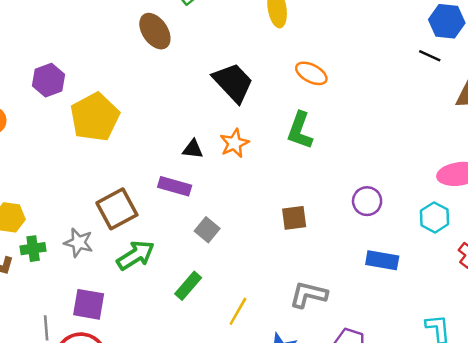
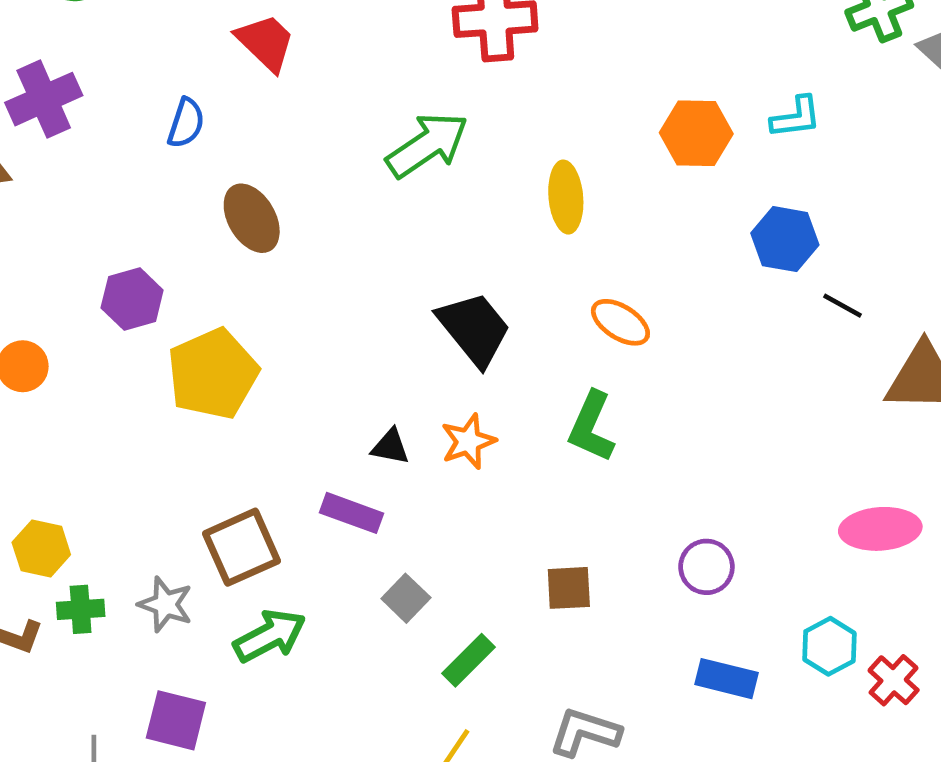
blue hexagon: (447, 21) -> (785, 239), moved
brown ellipse: (155, 31) -> (252, 218), moved
cyan hexagon: (434, 217) -> (829, 646), moved
green rectangle: (188, 286) -> (469, 660), moved

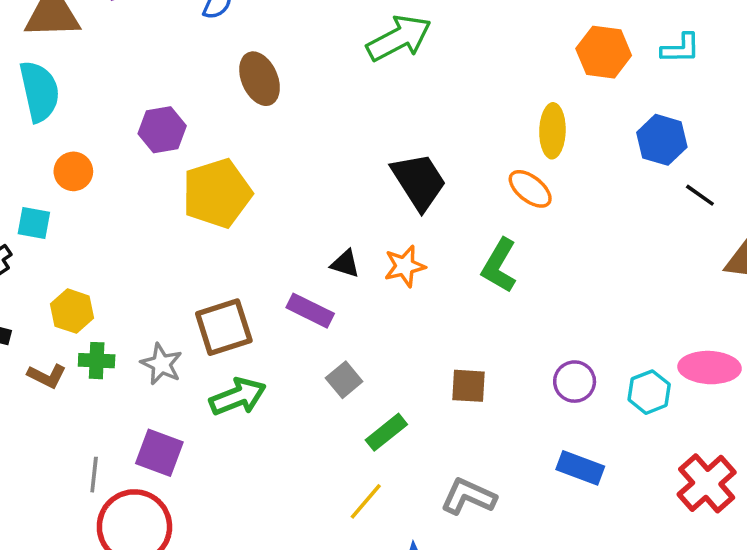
yellow ellipse: (566, 197) -> (552, 131), moved
cyan hexagon: (829, 646) -> (649, 392), moved
red cross: (894, 680) -> (707, 483), size x1.5

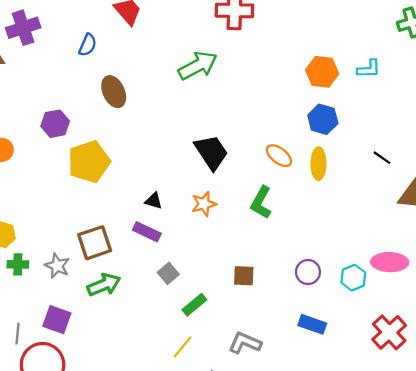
yellow ellipse: (552, 131) -> (318, 164), moved
blue hexagon: (662, 140) -> (323, 119), moved
black triangle: (345, 264) -> (154, 201), moved

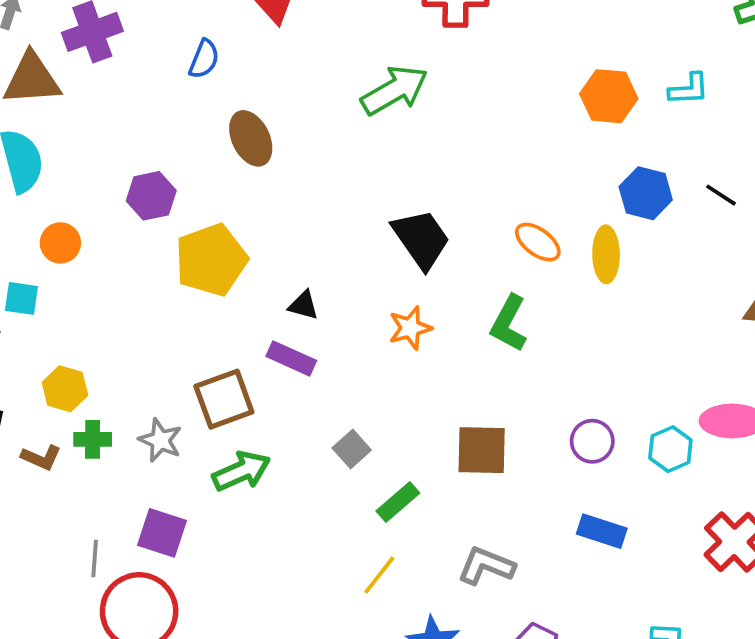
blue hexagon: (323, 119) -> (646, 193), moved
black line: (382, 158) -> (721, 195), moved
black triangle: (154, 201) -> (304, 305), moved
purple rectangle: (147, 232) -> (291, 358), moved
brown square: (244, 276) -> (482, 450), size x1.4

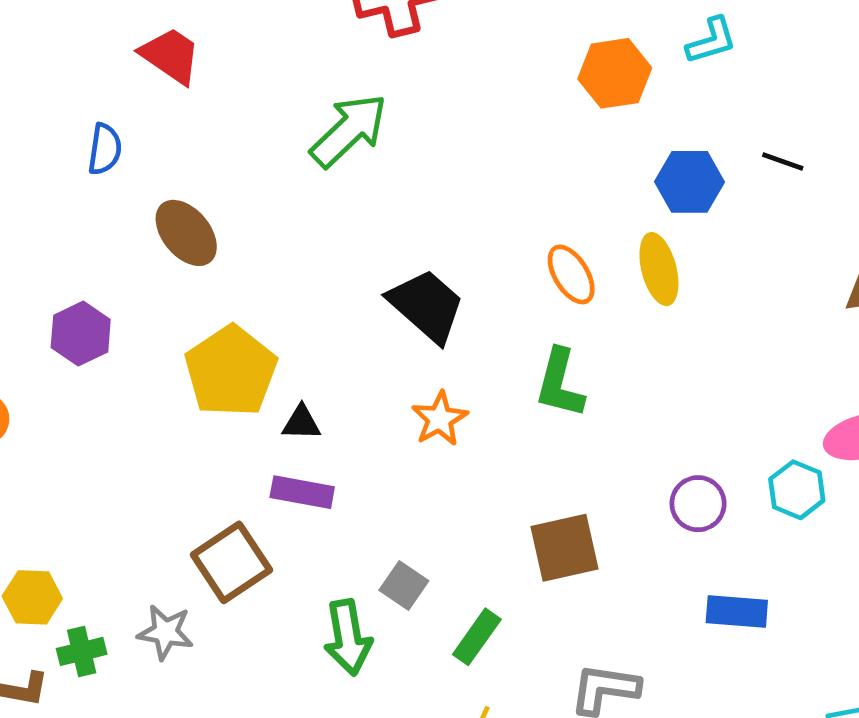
orange ellipse: (538, 242) -> (571, 274), turned 36
yellow pentagon: (211, 260) -> (231, 371), moved
green arrow: (241, 471) -> (348, 637), moved, turned 118

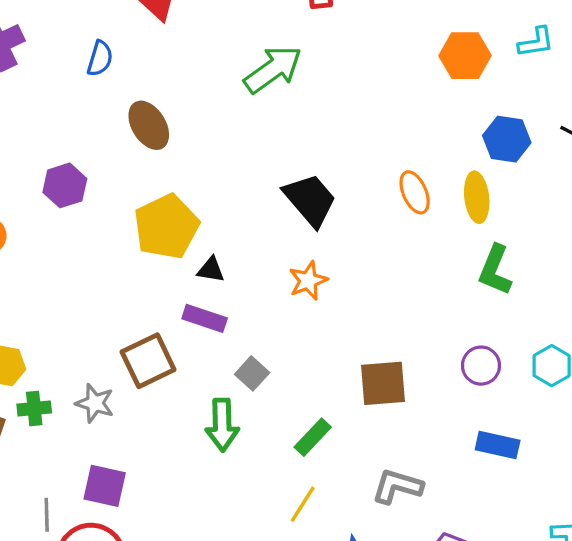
green L-shape: (560, 383) -> (495, 270), moved
gray square: (404, 585) -> (252, 373), moved

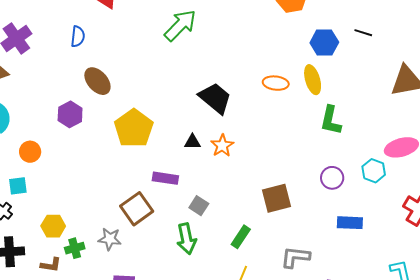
brown ellipse: (149, 125) -> (97, 81), moved
orange ellipse: (415, 192) -> (276, 83), turned -50
black triangle: (211, 270) -> (192, 142), moved

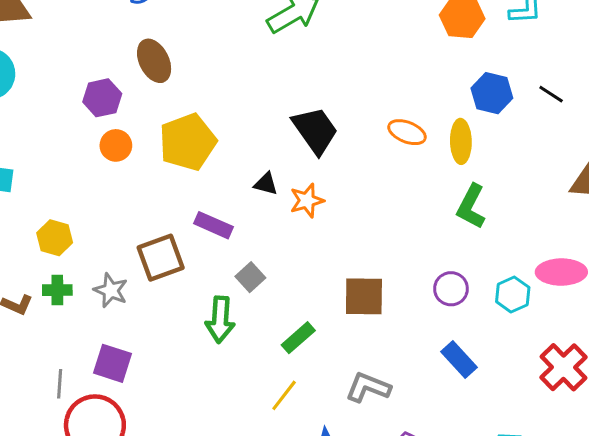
orange circle: (30, 152) -> (116, 145), moved
blue rectangle: (350, 223) -> (459, 359), turned 30
yellow hexagon: (53, 226) -> (55, 238), moved

